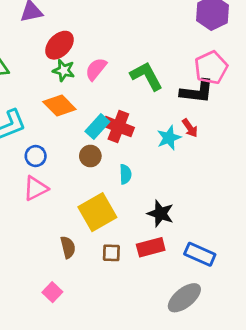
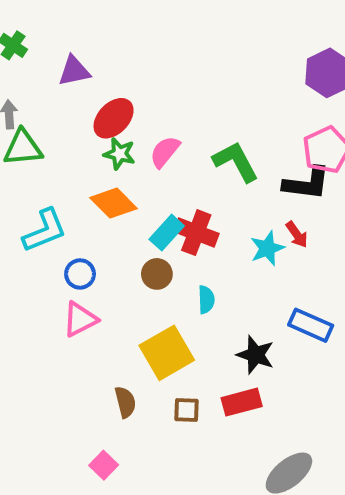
blue rectangle: (200, 254) -> (311, 325), moved

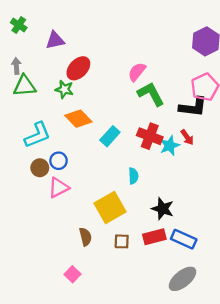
pink semicircle: (165, 152) -> (137, 72), moved
green star: (119, 154) -> (64, 89), moved
red cross: (196, 233) -> (150, 136), moved
brown circle: (157, 274) -> (40, 168), moved
blue rectangle: (311, 325) -> (184, 239), moved

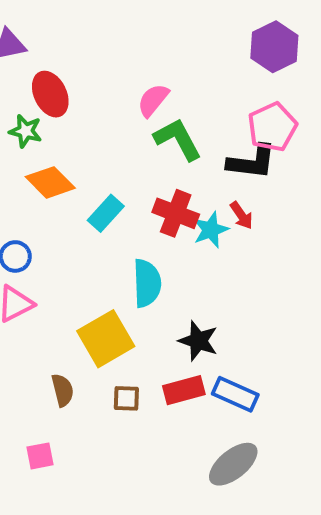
red ellipse: (78, 68) -> (50, 94), turned -70
cyan semicircle: (133, 176) -> (147, 283), size x1.6
pink square: (73, 274) -> (40, 456), turned 35

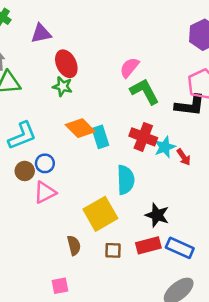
green star: (26, 131) -> (63, 86), moved
orange diamond: (50, 182) -> (80, 128), moved
cyan rectangle: (106, 213) -> (100, 137), turned -60
red arrow: (241, 215) -> (184, 157), moved

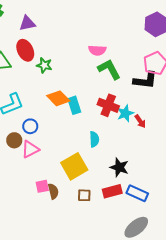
red ellipse: (66, 64) -> (25, 50), moved
pink semicircle: (129, 68) -> (97, 50), turned -126
brown circle: (25, 171) -> (14, 140), moved
cyan semicircle: (126, 180) -> (94, 139), size x0.7
pink square: (60, 286) -> (42, 186), moved

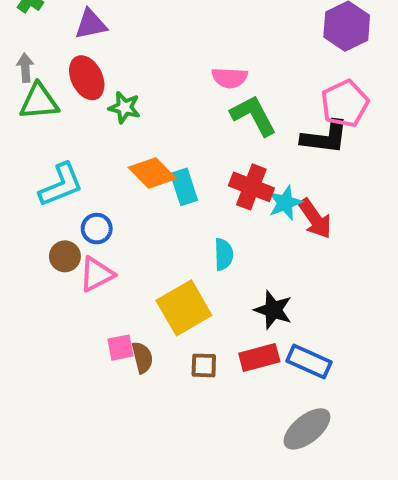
red arrow: (140, 121) -> (315, 219), size x1.5

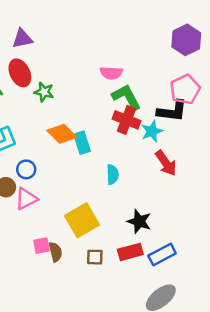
red cross: (251, 187) -> (127, 120), moved
cyan star: (285, 203) -> (152, 131), moved
cyan semicircle: (224, 254) -> (113, 174), moved
blue rectangle: (309, 361) -> (162, 254), turned -52

